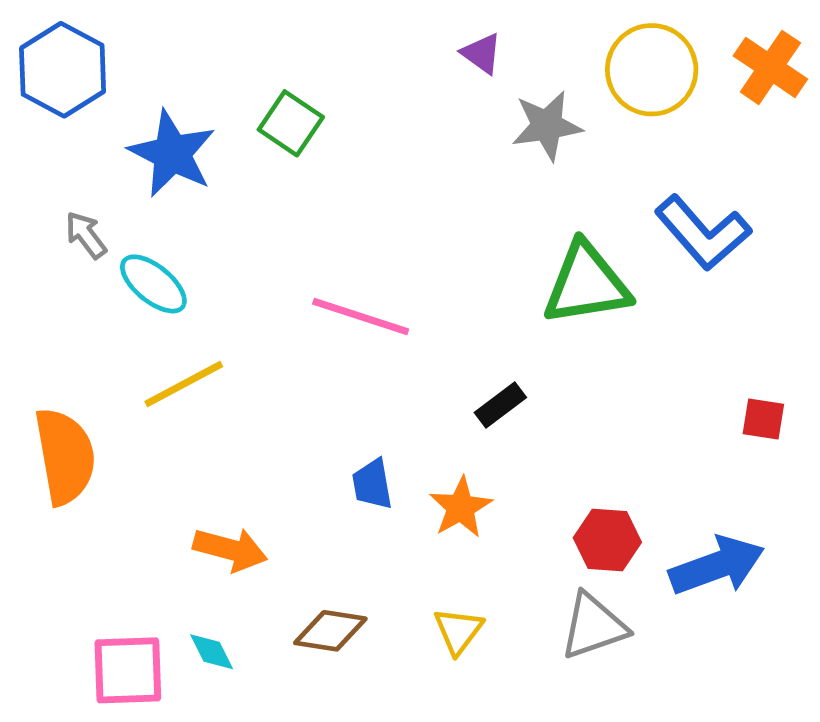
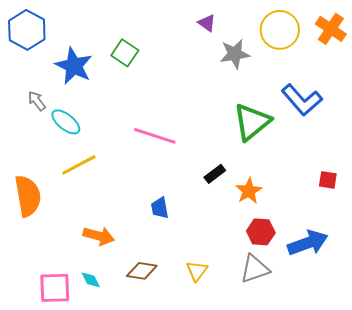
green triangle: (586, 284) -> (252, 122), turned -30
orange star: (461, 507) -> (249, 191), moved

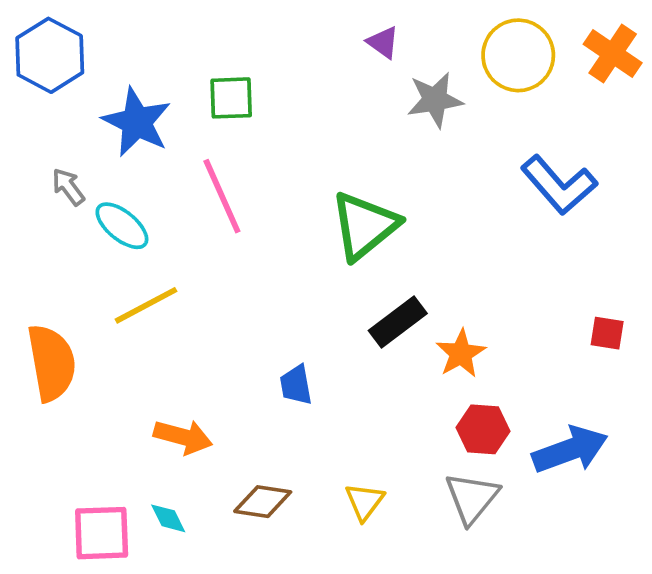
green square: (125, 53) -> (231, 98), turned -36
green triangle: (252, 122) -> (364, 226), moved
pink line: (155, 136) -> (222, 196), moved, turned 48
black rectangle: (215, 174) -> (398, 322), size x1.4
gray triangle: (255, 269) -> (472, 498), turned -32

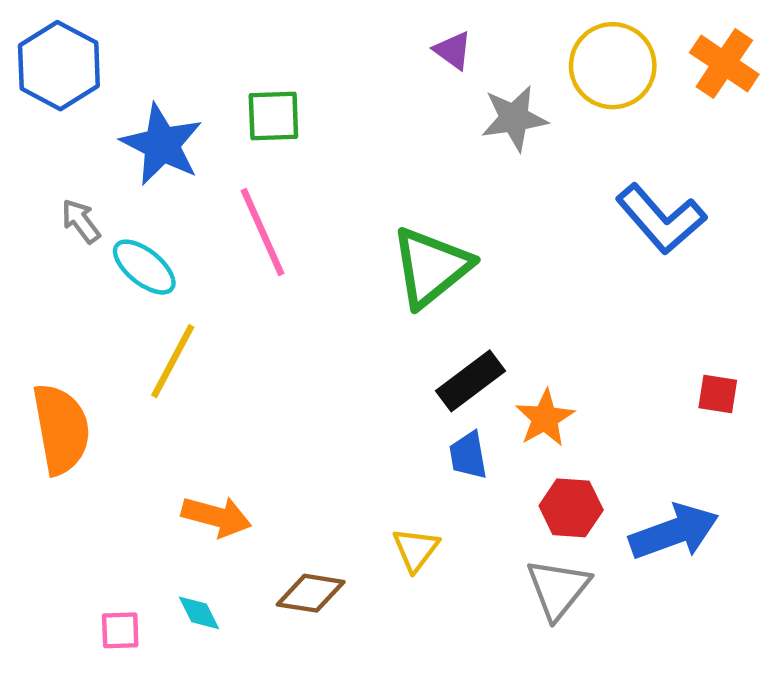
yellow line: (146, 305) -> (173, 361), turned -34
blue trapezoid: (296, 385) -> (468, 455), moved
yellow triangle: (364, 502) -> (416, 549), moved
pink square: (102, 533) -> (120, 630), size x0.6

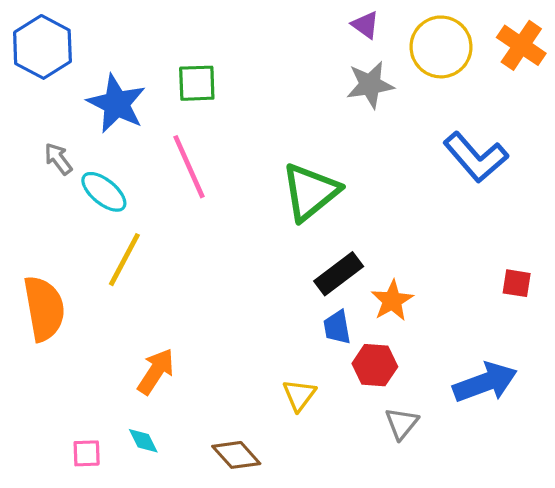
purple triangle: (453, 50) -> (365, 25), moved
red hexagon: (571, 508) -> (375, 365), moved
orange arrow: (216, 517) -> (156, 371), turned -72
gray triangle: (558, 589) -> (402, 423), size x0.7
brown diamond: (311, 593) -> (236, 455), moved, turned 39

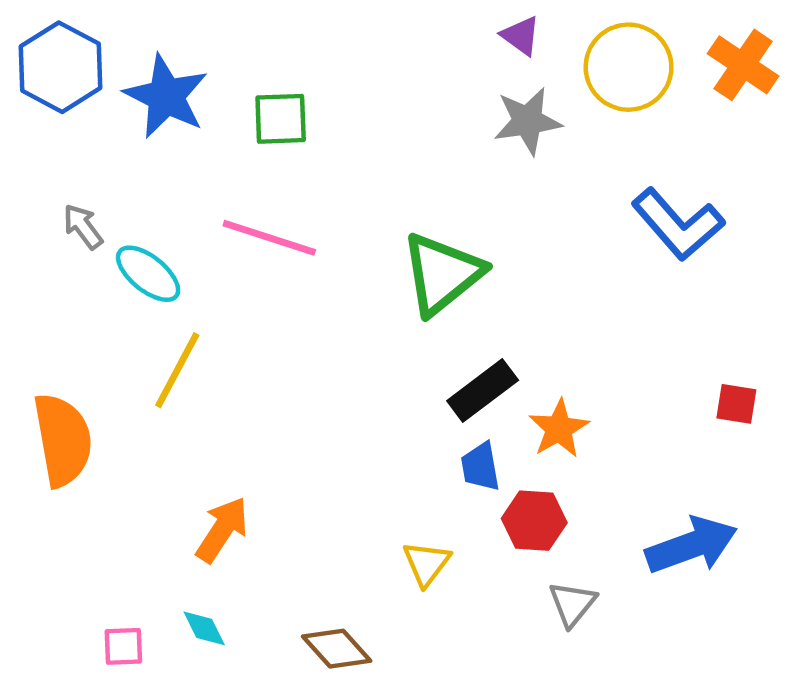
blue star: (116, 104) -> (166, 96), moved
pink line: (189, 167) -> (269, 238), turned -48

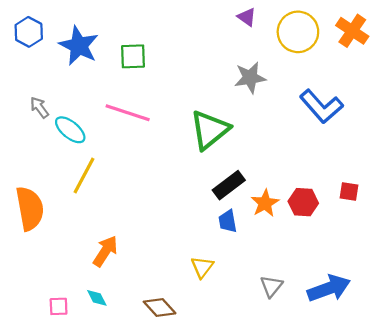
blue hexagon: (61, 67) -> (29, 32), size x0.7
gray star: (527, 121) -> (250, 78), moved
red hexagon: (534, 521) -> (303, 202), moved
blue arrow: (691, 545) -> (329, 288), moved

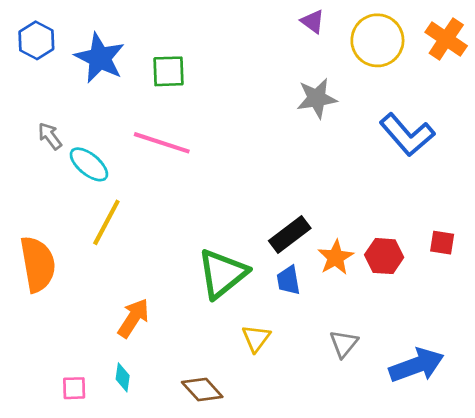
green triangle: (210, 130) -> (222, 274), moved
gray triangle: (271, 286) -> (344, 344), moved
cyan diamond: (97, 298) -> (123, 377), turned 35

